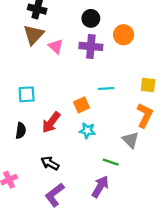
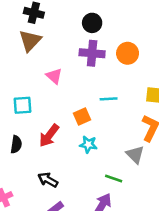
orange circle: (124, 35) -> (128, 53), moved
pink triangle: (56, 46) -> (54, 76), moved

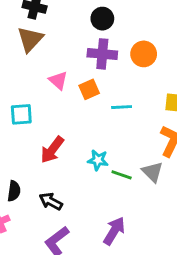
orange square: (82, 117) -> (89, 89), moved
black semicircle: (16, 144) -> (14, 191), moved
green line: (114, 179) -> (122, 175), moved

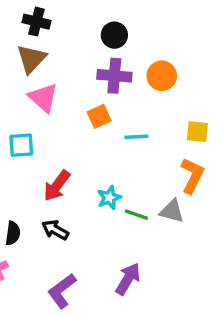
pink triangle: (58, 80) -> (43, 98), moved, size x1.4
cyan star: (98, 160) -> (109, 198), turned -30
gray triangle: (152, 172) -> (172, 211), turned -30
black arrow: (51, 201) -> (55, 230), moved

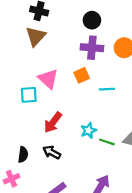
pink triangle: (43, 98) -> (48, 79), moved

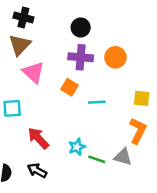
orange square: (82, 75) -> (69, 87), turned -35
pink triangle: (48, 79) -> (33, 72), moved
red arrow: (53, 122) -> (38, 138), turned 100

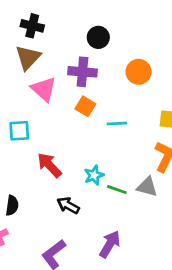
purple cross: (81, 57) -> (82, 72), moved
black arrow: (37, 171) -> (68, 205), moved

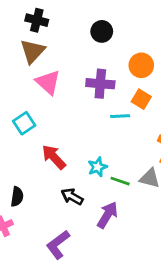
purple cross: (82, 72) -> (100, 84), moved
orange square: (85, 106) -> (141, 99), moved
cyan square: (19, 131) -> (24, 123), turned -30
purple arrow: (110, 244) -> (107, 215), moved

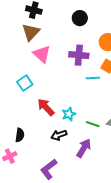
cyan star: (98, 167) -> (69, 114), moved
black arrow: (72, 197) -> (59, 135), turned -49

